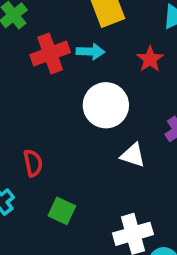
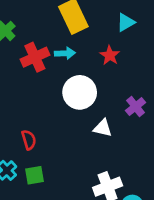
green square: (62, 211) -> (35, 175), moved, turned -30

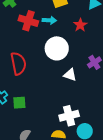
red cross: (35, 57) -> (28, 21), turned 36
red semicircle: (29, 140) -> (18, 64), moved, size x1.6

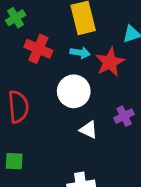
cyan arrow: (49, 20) -> (80, 53), moved
red star: (80, 25) -> (110, 62), size x1.5

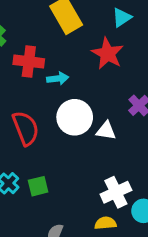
cyan arrow: (80, 53) -> (58, 78), moved
white circle: (74, 91) -> (75, 117), moved

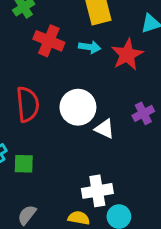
cyan arrow: (58, 78) -> (90, 47), moved

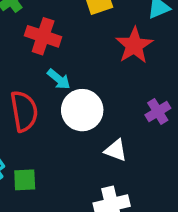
cyan arrow: (90, 47) -> (59, 79), moved, turned 35
white triangle: (105, 129) -> (116, 150), moved

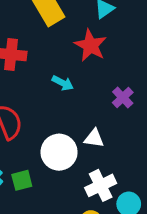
cyan arrow: (59, 79) -> (63, 83), moved
white circle: (82, 110) -> (59, 152), moved

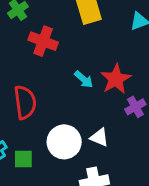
red star: (90, 45) -> (116, 79), moved

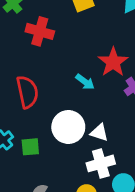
cyan arrow: (84, 79) -> (85, 82), moved
white triangle: (99, 137) -> (99, 133), moved

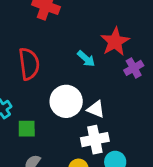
green square: (30, 147) -> (27, 129), moved

